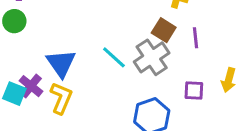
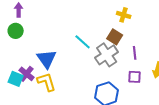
purple line: (195, 38) -> (135, 53), moved
cyan line: (114, 57) -> (83, 42), moved
yellow L-shape: (61, 98) -> (47, 82), turned -40

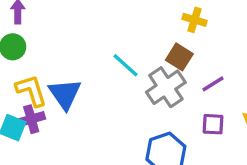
purple line: (135, 53) -> (213, 84), turned 64
purple cross: (27, 74) -> (31, 119), turned 35
yellow L-shape: (47, 82) -> (31, 91), moved

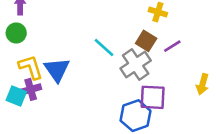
purple line: (213, 84) -> (172, 46), moved
purple square: (213, 124) -> (153, 97), moved, size x1.5

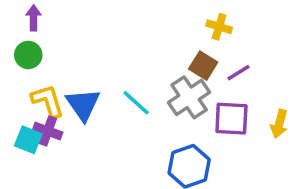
cyan line: (104, 47) -> (136, 103), moved
purple cross: (31, 89) -> (48, 131), turned 36
purple square: (153, 97) -> (231, 119), moved

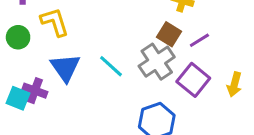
green circle: (28, 55) -> (18, 37), moved
yellow L-shape: (48, 101) -> (55, 22), moved
purple square: (231, 119) -> (193, 80), turned 36

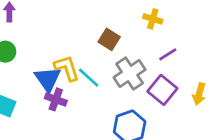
yellow L-shape: (55, 22) -> (67, 68), moved
brown square: (169, 34) -> (109, 39), moved
purple cross: (35, 91) -> (56, 99), moved

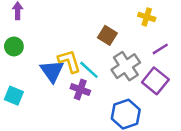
purple cross: (56, 99) -> (80, 89), moved

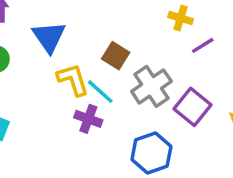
brown square: (107, 35) -> (116, 56), moved
purple line: (160, 49) -> (203, 45), moved
blue triangle: (52, 71) -> (49, 37), moved

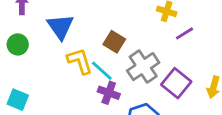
purple cross: (88, 119) -> (109, 93), moved

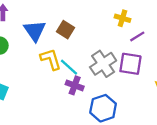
brown square: (114, 42) -> (65, 30), moved
purple square: (176, 83) -> (130, 64), moved, turned -30

